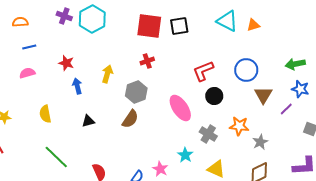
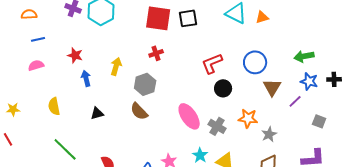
pink ellipse: (180, 108) -> (189, 116), moved
brown semicircle: (130, 119) -> (139, 111), turned 102
cyan star: (185, 155) -> (200, 155), moved

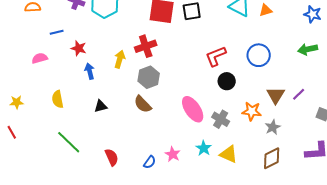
blue line: (38, 39) -> (57, 32), moved
red cross: (156, 53) -> (146, 46), moved, size x1.5
blue star: (309, 81) -> (313, 14), moved
brown triangle: (272, 87) -> (276, 95), moved

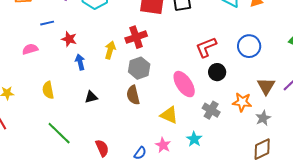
brown semicircle: (143, 104) -> (133, 95), turned 30
pink ellipse: (193, 109) -> (184, 84), moved
yellow triangle: (229, 154) -> (169, 115), moved

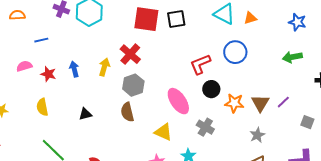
red cross: (136, 37) -> (130, 54), turned -30
red star: (69, 39) -> (48, 74), moved
blue circle: (249, 46) -> (235, 52), moved
blue arrow: (80, 62) -> (74, 69), moved
orange star: (242, 102) -> (234, 103), moved

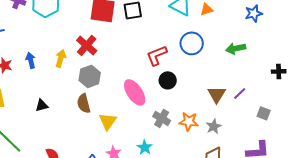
blue star: (297, 22) -> (254, 13), turned -30
green arrow: (292, 57) -> (236, 48), moved
orange star: (234, 103) -> (189, 121), moved
yellow triangle: (163, 132) -> (108, 121), moved, turned 42

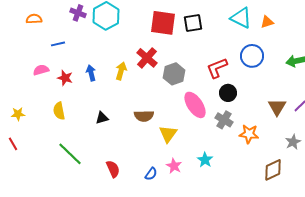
gray hexagon: (90, 76) -> (174, 74), moved
brown semicircle: (84, 103) -> (144, 116), turned -78
gray cross: (162, 118) -> (224, 120), moved
gray star: (214, 126) -> (293, 142), moved

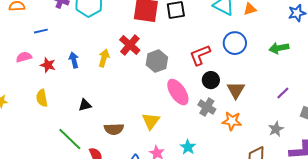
brown triangle: (277, 107) -> (236, 90), moved
brown semicircle: (144, 116) -> (114, 129), moved
green line: (70, 154) -> (70, 139), moved

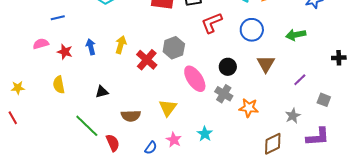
red cross: (130, 45) -> (147, 60), moved
red L-shape: (200, 55) -> (212, 23), moved
brown triangle: (236, 90) -> (266, 64), moved

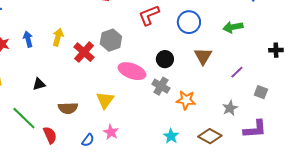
pink ellipse: (195, 79) -> (132, 71), turned -36
cyan star: (205, 134) -> (171, 136), moved
brown diamond: (273, 144) -> (210, 136), turned 55

